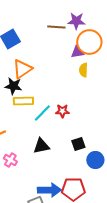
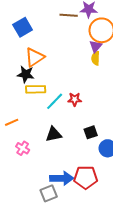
purple triangle: (77, 52) -> (96, 46), moved, turned -40

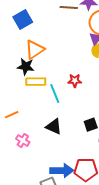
red star: (75, 99) -> (75, 81), moved
cyan line: (55, 101) -> (55, 94), turned -66
black triangle: (54, 134) -> (54, 127), turned 36

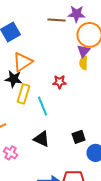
red star: (75, 81) -> (60, 82), moved
yellow rectangle: (36, 82) -> (24, 94), turned -72

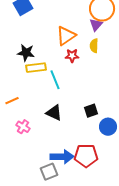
orange triangle: (23, 62) -> (66, 36), moved
yellow semicircle: (84, 63) -> (94, 46), moved
yellow rectangle: (24, 94) -> (36, 68), turned 66

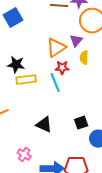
purple triangle: (96, 25) -> (76, 41), moved
cyan line: (55, 80) -> (55, 83), moved
pink cross: (23, 127) -> (24, 155), moved

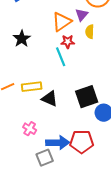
black star: (16, 65) -> (22, 39), turned 30
yellow rectangle: (26, 80) -> (32, 87), moved
black square: (81, 123) -> (87, 97), size x1.6

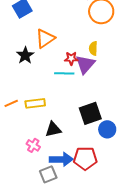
purple triangle: (82, 15) -> (85, 64), moved, size x1.5
orange triangle: (62, 22) -> (45, 38), moved
cyan line: (61, 57) -> (64, 73), turned -66
black triangle: (50, 99) -> (53, 129), moved, turned -36

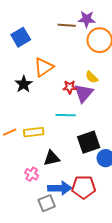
yellow semicircle: (93, 48) -> (92, 77), turned -48
cyan line: (64, 73) -> (66, 115), moved

